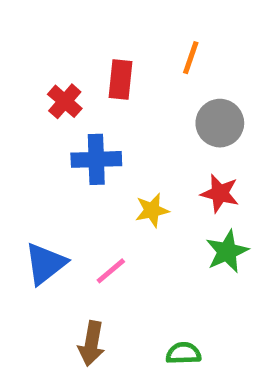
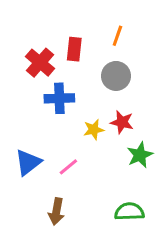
red cross: (65, 101) -> (40, 63), size x1.4
gray circle: (220, 123) -> (116, 76), moved
red star: (220, 193) -> (122, 122), moved
green semicircle: (183, 353) -> (129, 212), moved, size x1.4

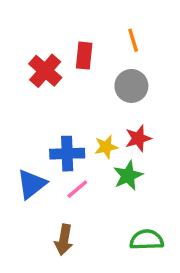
orange line: (117, 36) -> (133, 40), turned -36
blue cross: (59, 98) -> (67, 154), moved
red star: (122, 122) -> (138, 138), turned -30
green star: (140, 155) -> (128, 176), moved

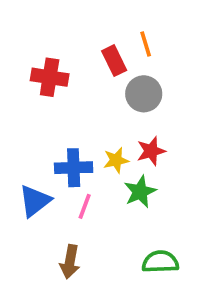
red rectangle: (84, 56) -> (114, 61), moved, turned -32
red cross: (45, 71) -> (50, 77), turned -32
pink line: (77, 189) -> (85, 206), turned -30

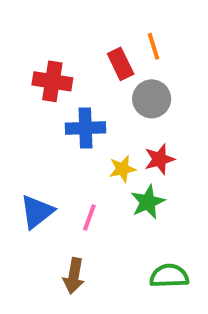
blue cross: (74, 168) -> (86, 128), moved

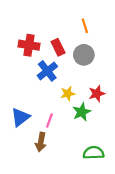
red rectangle: (121, 64) -> (58, 47), moved
blue cross: (86, 128) -> (47, 71), turned -36
red star: (159, 159) -> (97, 94), moved
brown arrow: (74, 276) -> (41, 142), moved

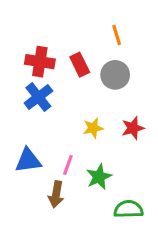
blue cross: (47, 71) -> (38, 97), moved
green star: (82, 112) -> (99, 177), moved
blue triangle: (20, 117) -> (28, 160), turned 30

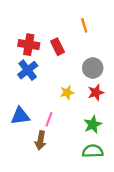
gray circle: (115, 75) -> (93, 68), moved
green star: (99, 177) -> (93, 124), moved

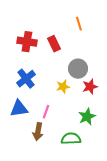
gray circle: (93, 68) -> (78, 69), moved
blue cross: (28, 70) -> (26, 79), moved
green semicircle: (93, 151) -> (71, 139), moved

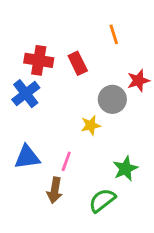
blue cross: (26, 79) -> (26, 94), moved
red star: (90, 87) -> (138, 81), moved
green semicircle: (71, 139) -> (102, 200), turned -36

